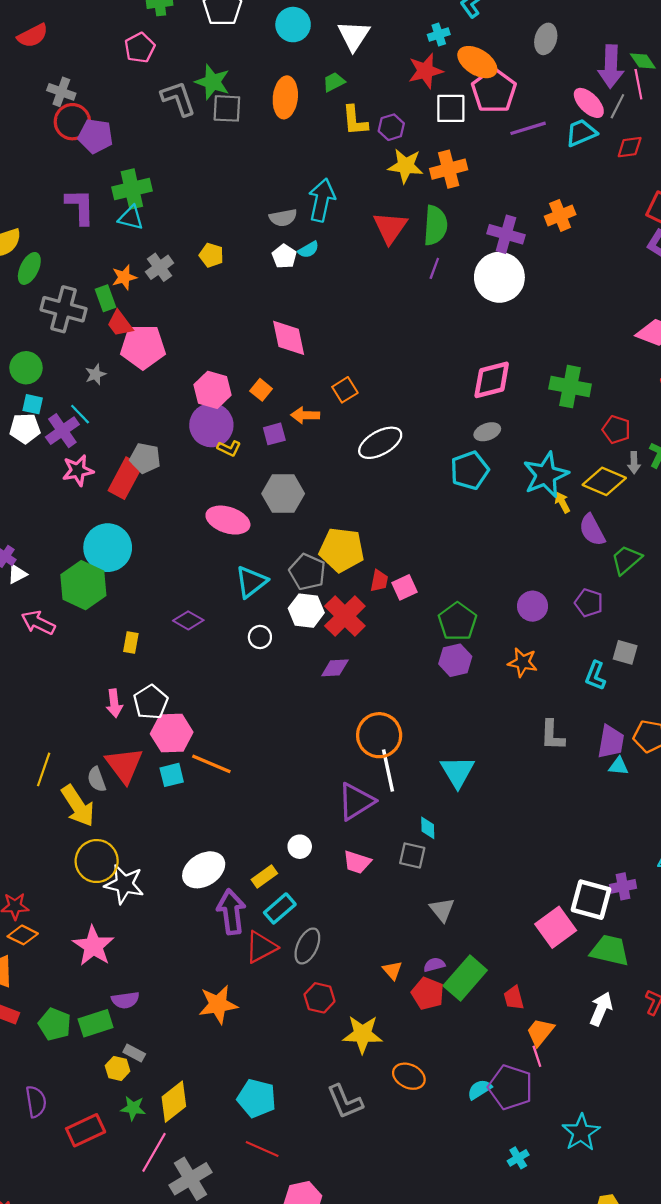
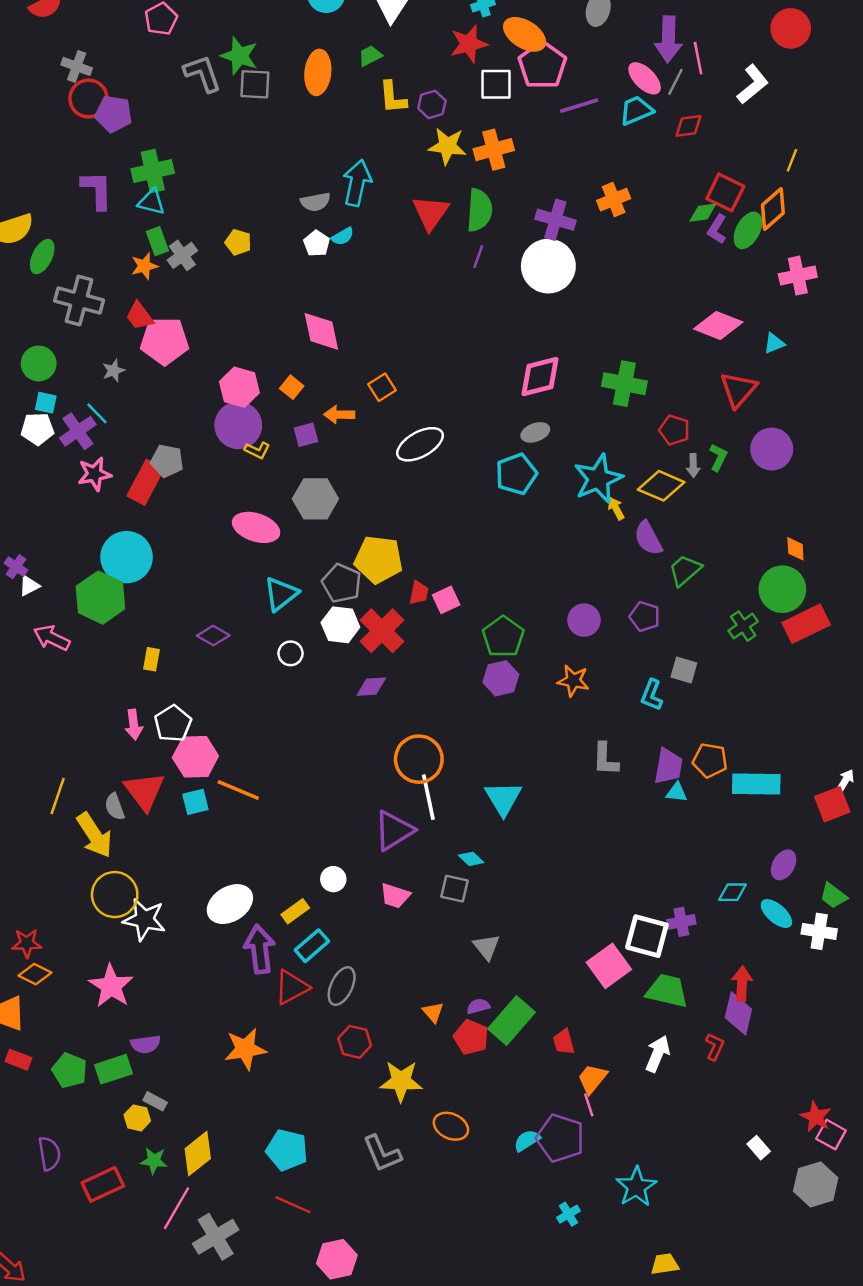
green diamond: (643, 61) -> (703, 213), moved, turned -64
green rectangle: (105, 298) -> (157, 241), moved
cyan diamond: (428, 828) -> (471, 859), turned -45

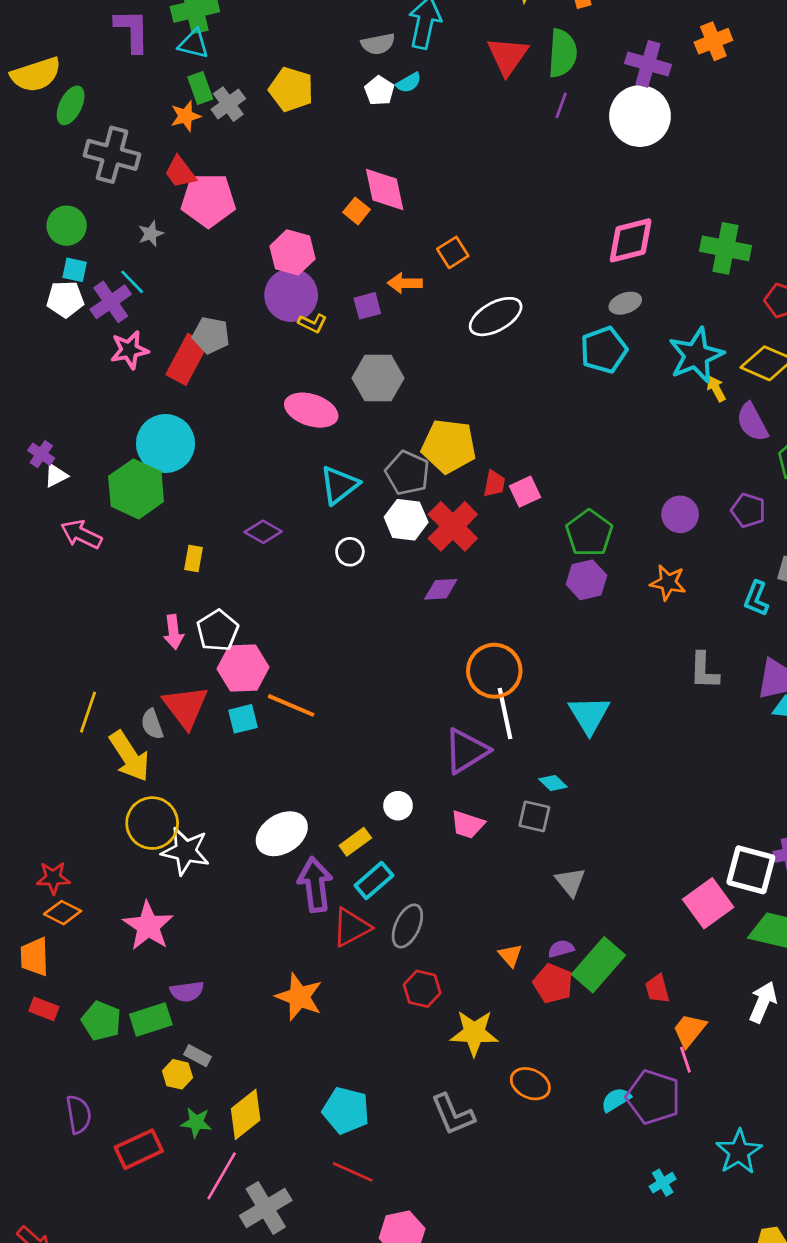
yellow pentagon: (238, 242) -> (291, 89), size x1.5
orange square: (292, 387) -> (357, 211), moved
orange star: (245, 1049) -> (299, 997), turned 30

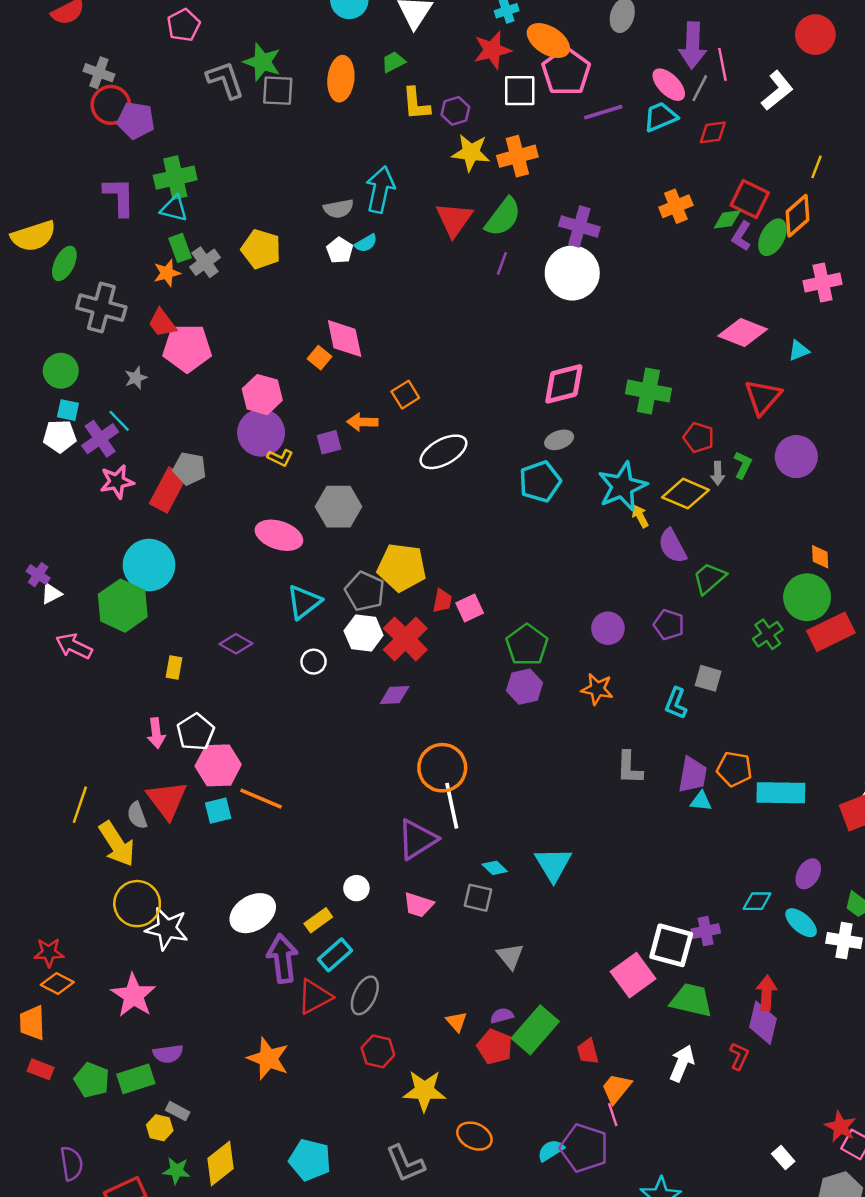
orange cross: (713, 41) -> (676, 206), moved
green semicircle: (562, 53) -> (503, 217), turned 33
cyan triangle: (589, 715) -> (553, 864), moved

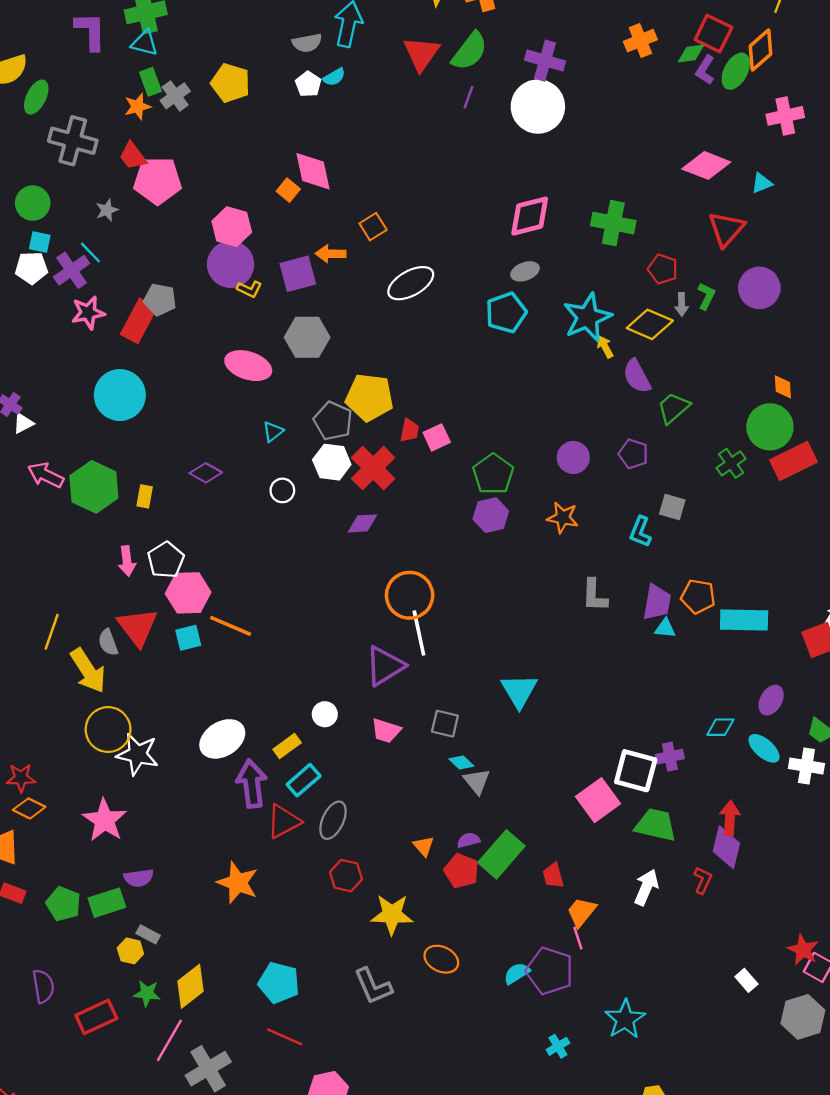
purple square: (329, 442) -> (298, 274), size x1.5
cyan triangle: (304, 602) -> (273, 432), size x0.6
green hexagon: (123, 606) -> (94, 487), moved
cyan diamond: (495, 868) -> (461, 762), moved

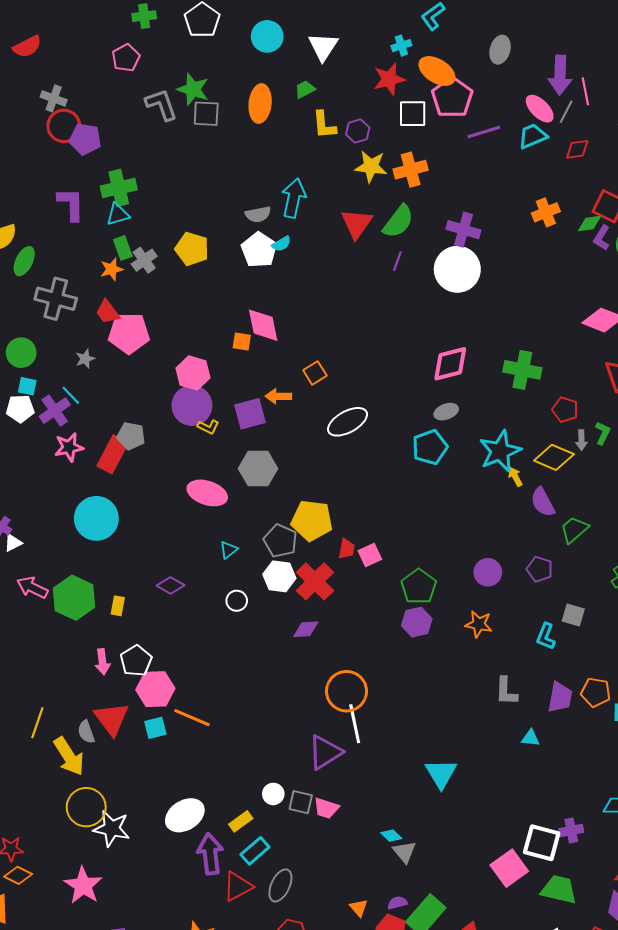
cyan triangle: (145, 43) -> (118, 214), turned -30
white pentagon: (308, 84) -> (259, 250), size x1.6
orange square: (288, 190) -> (242, 341), turned -30
cyan triangle: (665, 628) -> (531, 738), moved
gray square: (445, 724) -> (301, 802), moved

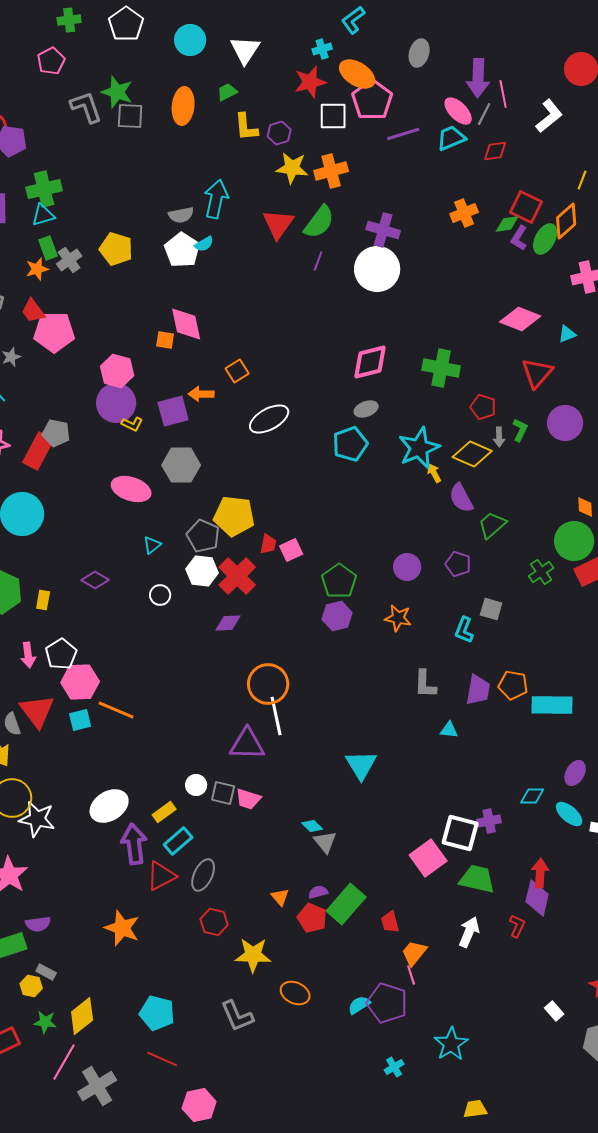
purple triangle: (325, 752) -> (247, 744), turned 33

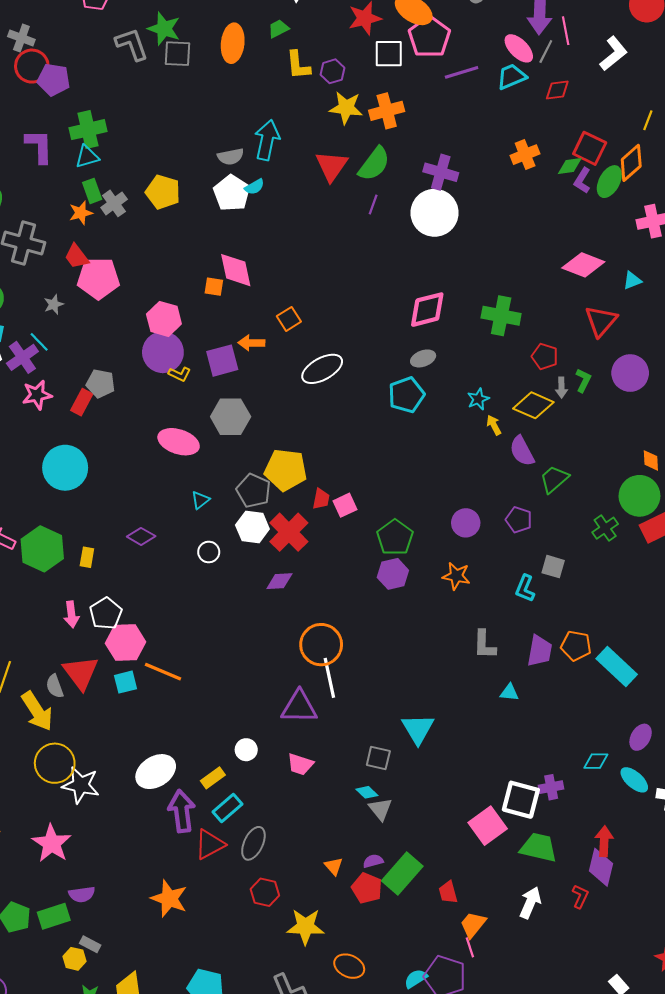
cyan star: (419, 448) -> (478, 399), size x0.5
red rectangle: (38, 451) -> (82, 402), size x0.7
cyan rectangle: (552, 705) -> (617, 666), turned 42
gray square: (223, 793) -> (378, 758), moved

